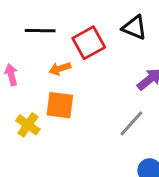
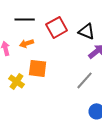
black triangle: (134, 28) -> (87, 31), moved
orange arrow: (60, 69) -> (27, 43), moved

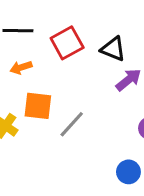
gray line: (85, 80) -> (72, 124), moved

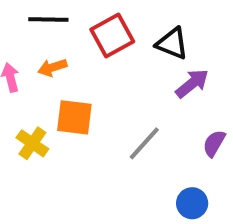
gray line: (72, 124) -> (144, 143), moved

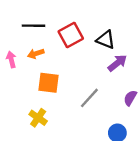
yellow cross: (32, 143) -> (38, 118), moved

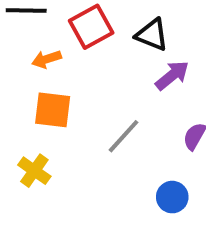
orange arrow: (36, 54) -> (47, 59), moved

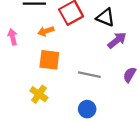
gray line: (124, 136) -> (89, 75), turned 60
blue circle: (172, 197) -> (87, 109), moved

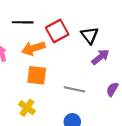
black triangle: (105, 17) -> (90, 35), turned 30
orange arrow: (46, 31) -> (33, 48), size x1.5

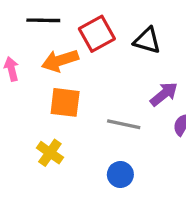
black triangle: (90, 35) -> (147, 40), turned -36
purple arrow: (100, 57) -> (164, 94), moved

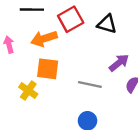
yellow cross: (50, 153) -> (28, 91), moved

